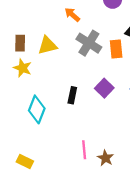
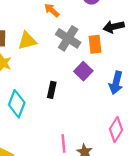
purple square: (104, 88) -> (83, 71), moved

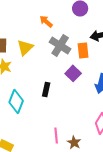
yellow triangle: (27, 41) -> (25, 47), turned -30

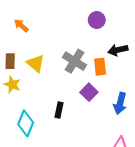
orange arrow: (46, 21) -> (21, 26), moved
yellow triangle: (25, 47) -> (36, 63), turned -36

